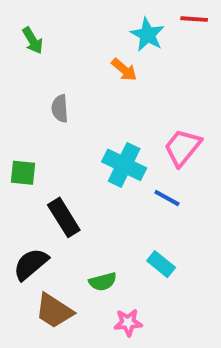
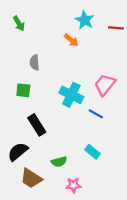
red line: (194, 19) -> (116, 28), moved
green square: (23, 173) -> (23, 90), moved

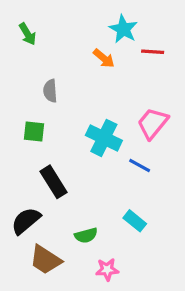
red line: (116, 28) -> (153, 52), moved

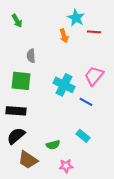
orange arrow: (104, 58) -> (64, 36), turned 32
green square: (34, 131) -> (21, 81), size x1.5
black rectangle: (54, 182) -> (16, 111), moved, turned -54

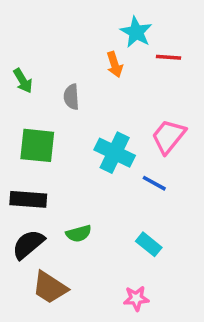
green arrow: (17, 21) -> (23, 81), moved
gray semicircle: (31, 56) -> (71, 97), moved
green semicircle: (53, 145) -> (79, 234), moved
pink star: (66, 166) -> (136, 298), moved

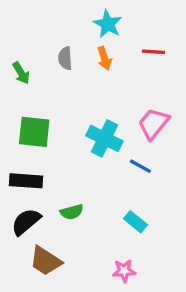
cyan star: (136, 32) -> (108, 24), moved
gray semicircle: (71, 97) -> (65, 58), moved

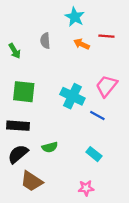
orange arrow: (104, 58) -> (82, 44), moved, turned 133

